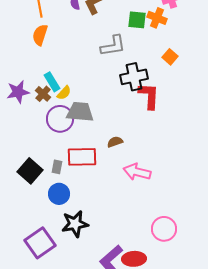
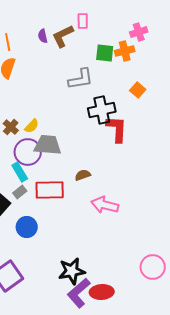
orange cross: (157, 18) -> (125, 51), turned -36
cyan rectangle: (52, 82) -> (20, 172), moved
gray rectangle: (57, 167) -> (20, 192), moved, turned 40
black star: (75, 224) -> (72, 271), moved
pink circle: (164, 229) -> (153, 267), moved

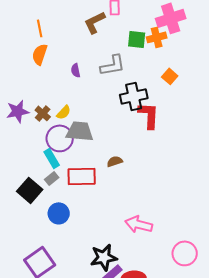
pink cross: (139, 32) -> (171, 18), size x1.6
purple semicircle: (43, 36) -> (76, 70), moved
pink arrow: (105, 205) -> (139, 224), moved

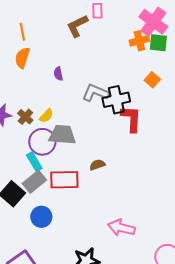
pink cross: (171, 18) -> (153, 22), turned -36
green square: (137, 39) -> (158, 43), moved
gray L-shape: (113, 65) -> (95, 93), moved, turned -148
gray rectangle: (52, 178) -> (34, 182), size x1.6

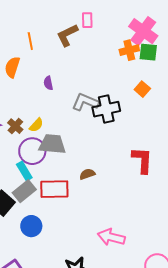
orange line: (22, 32) -> (30, 41), moved
red L-shape: (131, 119) -> (142, 160), moved

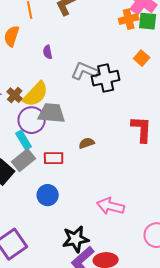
yellow semicircle: (36, 125) -> (36, 94), size x1.8
red rectangle: (54, 189) -> (54, 158), size x0.7
blue circle: (31, 226) -> (48, 195), moved

